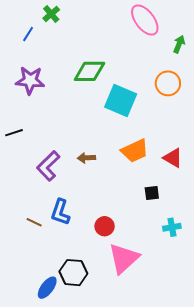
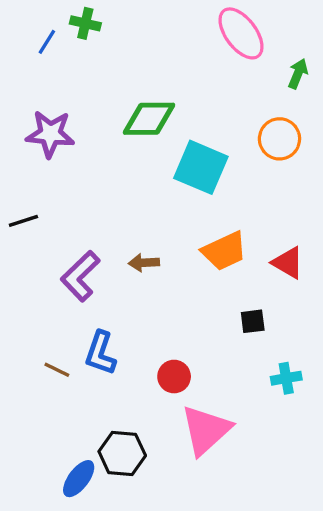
green cross: (51, 14) -> (85, 23), turned -36
blue line: (28, 34) -> (47, 42), moved

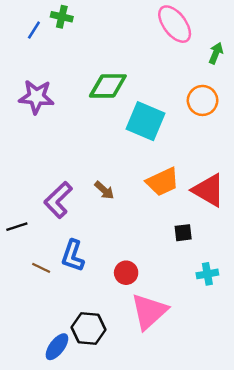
black line: (23, 221) -> (17, 227), moved
brown arrow: (144, 263) -> (104, 190), turned -135
red triangle: (288, 263) -> (209, 190), size x1.4

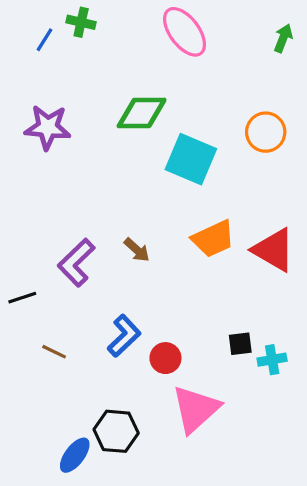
pink ellipse: (175, 24) -> (185, 32), moved
green arrow: (216, 53) -> (283, 38), moved
black square: (183, 233) -> (240, 344), moved
blue L-shape: (73, 256) -> (124, 336), moved, turned -152

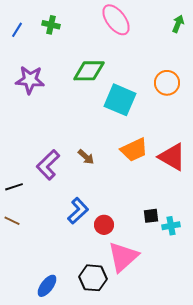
green cross: (81, 22) -> (51, 25), moved
blue line: (44, 40) -> (17, 30), moved
brown line: (54, 352) -> (12, 221), moved
black hexagon: (116, 431) -> (93, 278), moved

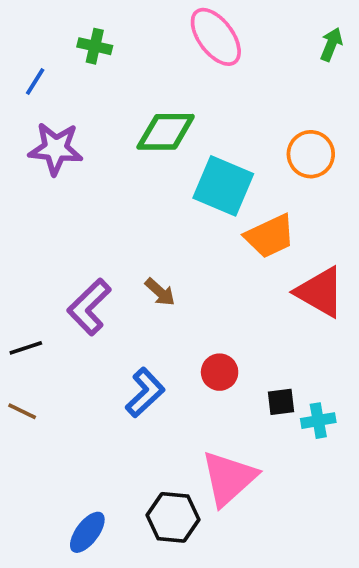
blue line: (17, 30) -> (35, 82), moved
orange trapezoid: (134, 150) -> (270, 236), moved
red circle: (104, 225) -> (220, 372), moved

